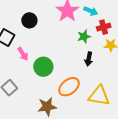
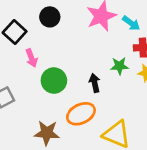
green star: (84, 37) -> (119, 66), moved
black arrow: (89, 59) -> (95, 83), moved, turned 144

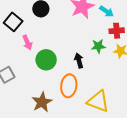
orange ellipse: (81, 114) -> (69, 86), turned -55
brown star: (47, 133) -> (42, 102), turned -30

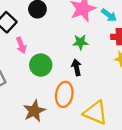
green star: (98, 46) -> (80, 42), moved

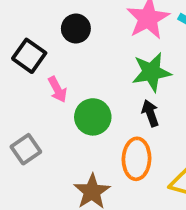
green star: (80, 42) -> (151, 72), size x1.5

